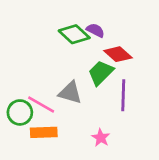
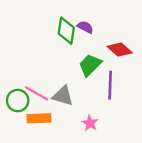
green diamond: (74, 34) -> (66, 31), turned 56
red diamond: (118, 54) -> (120, 50), moved
gray triangle: (70, 93) -> (63, 96), moved

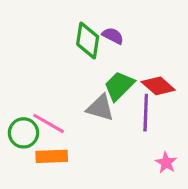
red diamond: (120, 50) -> (158, 86), moved
gray triangle: (63, 96) -> (100, 108), moved
pink star: (90, 123) -> (166, 163), moved

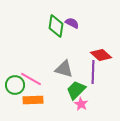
green trapezoid: (119, 86) -> (76, 90), moved
pink star: (166, 163) -> (81, 104), moved

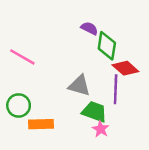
green diamond: (56, 26) -> (107, 46), moved
pink line: (31, 79) -> (22, 57), moved
green trapezoid: (76, 90) -> (94, 112), turned 65

